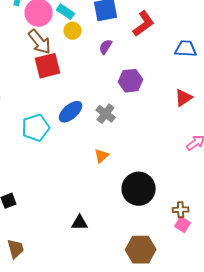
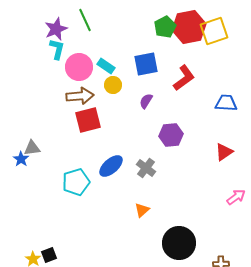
brown arrow: (40, 42) -> (80, 96), turned -56

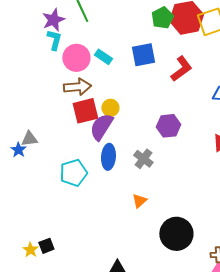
yellow circle: (113, 85) -> (110, 108), moved
purple semicircle: (146, 101) -> (101, 127), moved, size x1.8
blue ellipse: (111, 166) -> (108, 157), turned -45

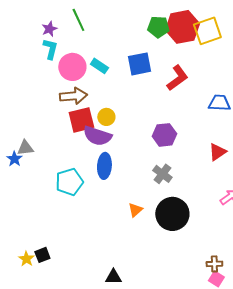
green pentagon: (162, 18) -> (158, 27), turned 30
purple star: (53, 20) -> (49, 29), size x0.7
purple semicircle: (101, 127) -> (97, 136), turned -104
gray cross: (143, 159) -> (162, 174), moved
black circle: (176, 234) -> (172, 214), moved

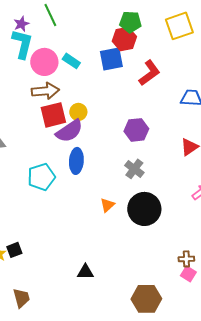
red hexagon: (182, 27) -> (124, 39), moved, size x0.7
cyan L-shape: (50, 49) -> (22, 44), size x1.4
purple semicircle: (97, 136) -> (69, 131), turned -52

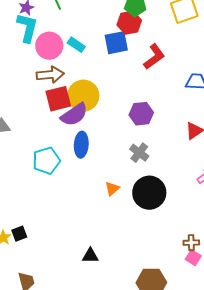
yellow circle: (78, 112) -> (83, 96), size x1.8

